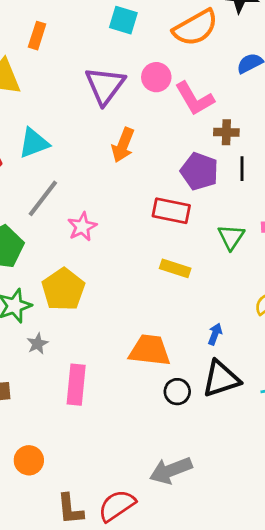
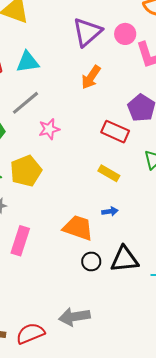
blue arrow: (215, 334) -> (110, 211), moved, turned 49

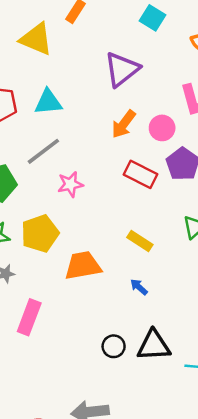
pink circle: (125, 34) -> (162, 128), moved
red rectangle: (115, 132) -> (140, 174), moved
blue arrow: (110, 211) -> (139, 287), turned -133
orange trapezoid: (78, 228) -> (83, 266), moved, turned -32

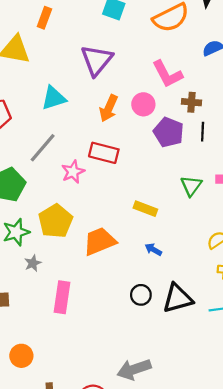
cyan triangle: (48, 102) -> (54, 98), moved
red rectangle: (140, 174) -> (104, 153), moved
black circle: (114, 346) -> (141, 295), moved

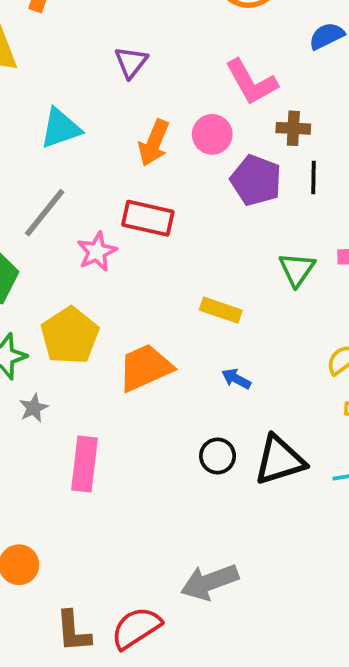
purple triangle: (97, 60) -> (131, 62), size x0.6

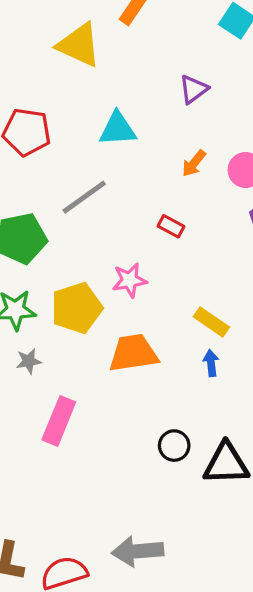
orange arrow: (154, 143) -> (194, 163), size x0.7
red rectangle: (148, 218) -> (171, 226), size x0.6
pink star: (97, 252) -> (130, 280), moved
blue arrow: (236, 379) -> (211, 363), moved, turned 40

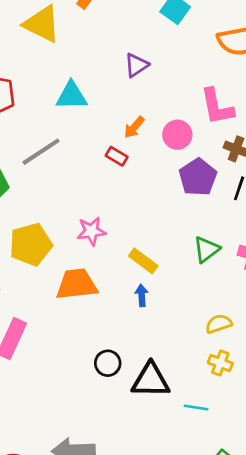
red rectangle: (171, 226) -> (117, 156), moved
pink star: (130, 280) -> (91, 231), moved

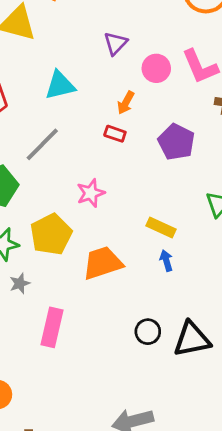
pink circle: (177, 135) -> (156, 68), moved
purple pentagon: (198, 177) -> (176, 142), moved
pink star: (91, 231) -> (91, 193), moved

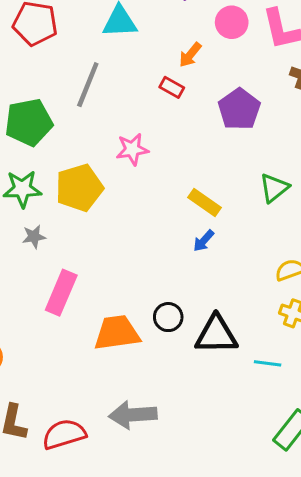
gray line: (42, 144) -> (88, 85), turned -33
blue arrow: (166, 261) -> (204, 241), turned -132
orange trapezoid: (103, 263) -> (117, 333), moved

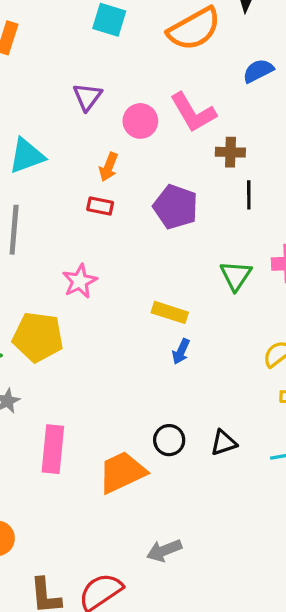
yellow pentagon: (79, 188) -> (38, 337), turned -30
black triangle: (216, 335) -> (224, 443), size x0.6
gray arrow: (133, 415) -> (164, 550), size x0.7

